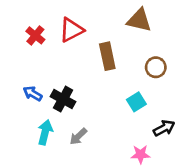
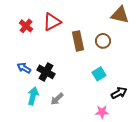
brown triangle: (139, 20) -> (120, 15), moved
brown circle: (156, 67) -> (103, 41), moved

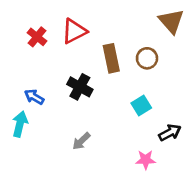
brown triangle: (120, 15) -> (171, 21), turned 36
black cross: (46, 72) -> (80, 87), moved
cyan arrow: (33, 96) -> (20, 124), moved

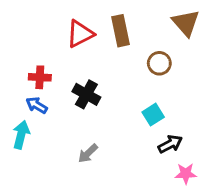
red cross: (37, 37) -> (40, 77), moved, turned -36
brown rectangle: (111, 58) -> (121, 31), moved
black arrow: (170, 133) -> (170, 144), moved
pink star: (146, 160) -> (186, 174), moved

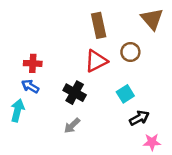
red triangle: (80, 34) -> (96, 61), moved
black cross: (86, 94) -> (75, 93), moved

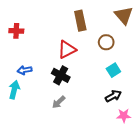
red triangle: (96, 61) -> (67, 49), moved
red cross: (33, 63) -> (16, 31), moved
blue arrow: (30, 86) -> (25, 70), turned -40
cyan square: (125, 94) -> (113, 70), moved

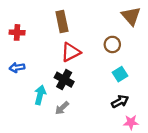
brown rectangle: (80, 21) -> (62, 21), moved
blue arrow: (25, 70) -> (17, 67), moved
cyan arrow: (14, 90) -> (40, 95), moved

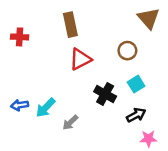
blue arrow: (17, 67) -> (20, 105), moved
black cross: (64, 80) -> (105, 94), moved
cyan arrow: (40, 95) -> (46, 108), turned -150

